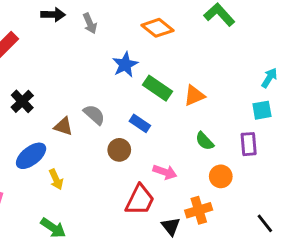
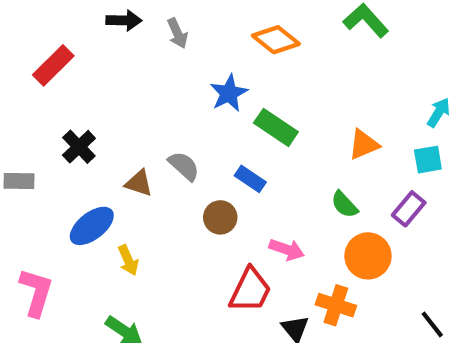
orange triangle: (194, 95) -> (364, 145), moved
purple rectangle: (249, 144) -> (409, 209), turned 45
orange circle: (221, 176) -> (368, 256), size x1.4
orange cross: (199, 210) -> (336, 305), turned 35

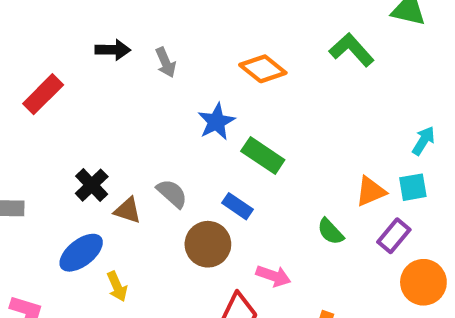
orange triangle: (364, 145) -> (371, 191), moved
black cross: (79, 147) -> (92, 185), moved
brown circle: (220, 217) -> (208, 244), size x1.4
orange circle: (368, 256) -> (423, 282), moved

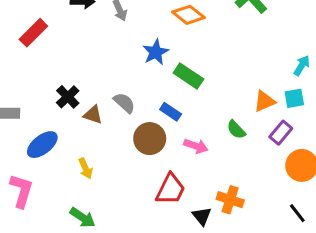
blue ellipse: (81, 253) -> (42, 145), moved
pink arrow: (273, 276) -> (196, 146), moved

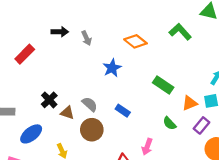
green rectangle: (188, 76) -> (163, 85), moved
brown circle: (150, 139) -> (92, 130), moved
pink arrow: (196, 146) -> (147, 147), moved, turned 91

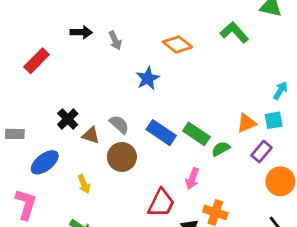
green rectangle: (163, 85) -> (196, 134), moved
blue rectangle: (123, 111) -> (161, 133), size x1.5
green semicircle: (170, 123) -> (221, 149), turned 104

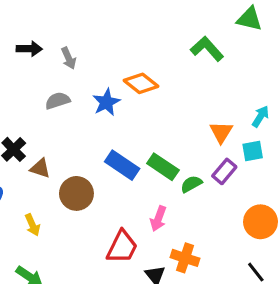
orange diamond: (177, 44) -> (141, 83), moved
orange triangle: (247, 123) -> (221, 132), moved, turned -35
gray semicircle: (119, 124) -> (58, 101), moved, turned -60
purple rectangle: (261, 152) -> (224, 171), moved

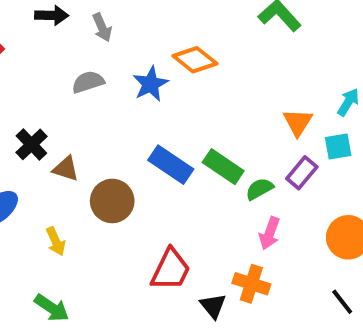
pink arrow: (158, 219) -> (270, 233), moved

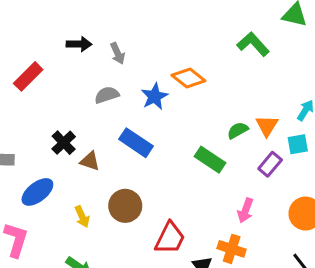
blue rectangle: (171, 165) -> (136, 143), moved
green semicircle: (259, 189) -> (238, 130), moved
brown circle: (112, 201) -> (125, 206), moved

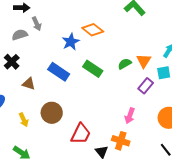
gray arrow: (118, 53) -> (37, 24), moved
gray semicircle: (107, 95) -> (20, 35), moved
black cross: (64, 143) -> (12, 62), moved
green rectangle: (210, 160) -> (93, 69), moved

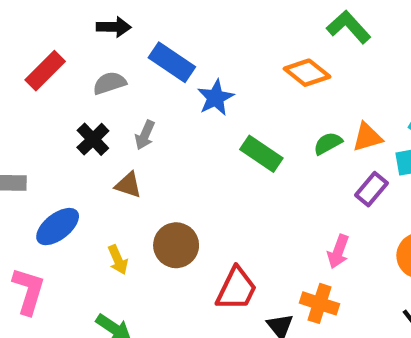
gray arrow: (37, 24) -> (145, 135), moved, turned 48
orange diamond: (93, 30) -> (307, 73), moved
orange triangle: (144, 61) -> (367, 137), turned 42
blue rectangle: (59, 72) -> (172, 62), moved

